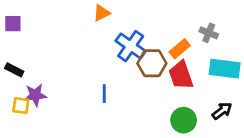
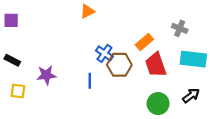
blue cross: (131, 46) -> (104, 53), moved, size x0.7
orange rectangle: (180, 49) -> (144, 42), moved
brown hexagon: (152, 63) -> (119, 65), moved
purple star: (35, 95) -> (46, 75), moved

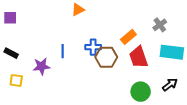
gray cross: (180, 28) -> (160, 25), turned 32
blue cross: (104, 53) -> (93, 47), turned -35
blue line: (90, 81) -> (63, 51), moved

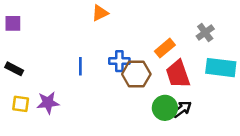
purple star: (41, 66) -> (48, 103), moved
black arrow: (170, 85) -> (182, 109), moved
green circle: (141, 92) -> (165, 108), moved

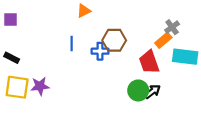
orange rectangle: (165, 48) -> (163, 40), moved
blue line: (80, 66) -> (72, 44), moved
brown hexagon: (136, 74) -> (114, 40), moved
yellow square: (21, 104) -> (17, 87), size x1.6

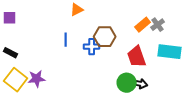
orange rectangle: (163, 40) -> (143, 25), moved
yellow square: (17, 87) -> (16, 80), turned 30
black arrow: (152, 92) -> (140, 84), turned 49

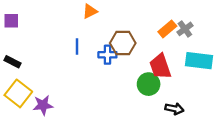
purple star: (37, 79) -> (43, 105), moved
green circle: (127, 83) -> (149, 84), moved
black arrow: (140, 84) -> (174, 109), moved

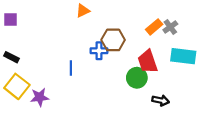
blue line: (77, 47) -> (71, 68), moved

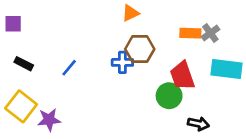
orange triangle: (83, 11) -> (130, 13), moved
orange rectangle: (154, 27) -> (190, 33), turned 42
black rectangle: (11, 57) -> (24, 64), moved
blue line: (71, 68) -> (69, 68), moved, turned 40

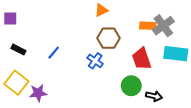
gray cross: (210, 33) -> (163, 26), size x1.5
blue cross: (122, 62) -> (95, 61), moved, turned 35
green circle: (169, 96) -> (131, 86), moved

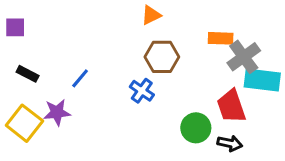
gray cross: (163, 26) -> (244, 57), moved
red trapezoid: (142, 59) -> (231, 106), moved
purple star: (38, 93) -> (57, 112), moved

